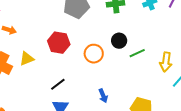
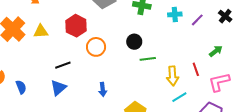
orange circle: (94, 54) -> (96, 47), moved
yellow arrow: (166, 62) -> (173, 76), turned -30

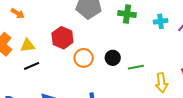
black circle: (134, 42) -> (113, 58), moved
black line: (63, 65) -> (32, 66), moved

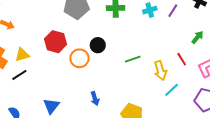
black circle: (113, 58) -> (98, 45), moved
black line: (32, 66) -> (19, 75), moved

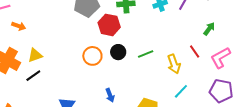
red hexagon: (55, 42) -> (109, 25), moved
black circle: (98, 45) -> (118, 52), moved
cyan line: (172, 90) -> (181, 91), moved

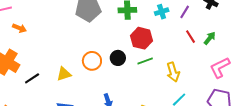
red hexagon: (109, 25) -> (141, 38), moved
red line: (195, 52) -> (190, 37), moved
yellow triangle: (35, 55) -> (64, 74), moved

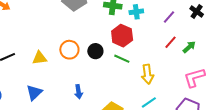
cyan cross: (162, 12) -> (136, 12), moved
red line: (190, 37) -> (171, 42), turned 64
green line: (145, 61) -> (122, 59), turned 35

